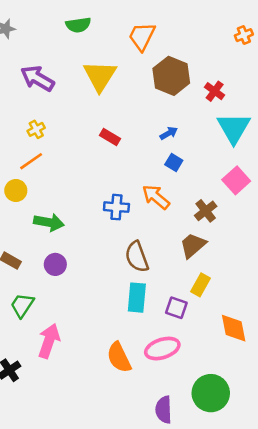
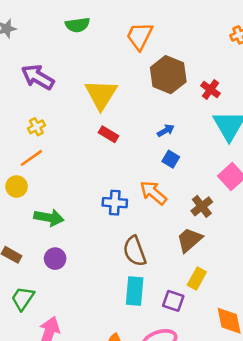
yellow triangle: (100, 76) -> (101, 94), moved

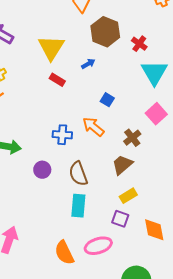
blue arrow: (166, 131) -> (88, 64), moved
purple circle: (55, 259) -> (42, 170), moved
yellow rectangle: (197, 278) -> (128, 196), turned 30
purple square: (173, 301) -> (120, 219), moved

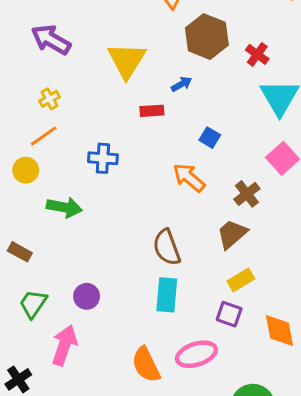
red rectangle: (57, 80) -> (152, 111), moved, turned -35
blue cross: (62, 135) -> (103, 158), moved
purple circle: (42, 170) -> (87, 296), moved

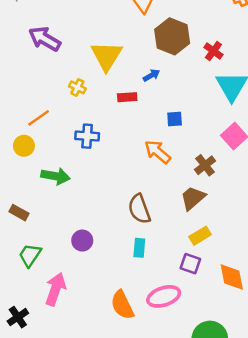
yellow cross: (49, 99) -> (77, 87), moved, turned -35
blue square: (210, 138) -> (175, 119), turned -35
cyan rectangle: (167, 295) -> (139, 248), size x0.7
purple circle: (87, 296) -> (82, 241), moved

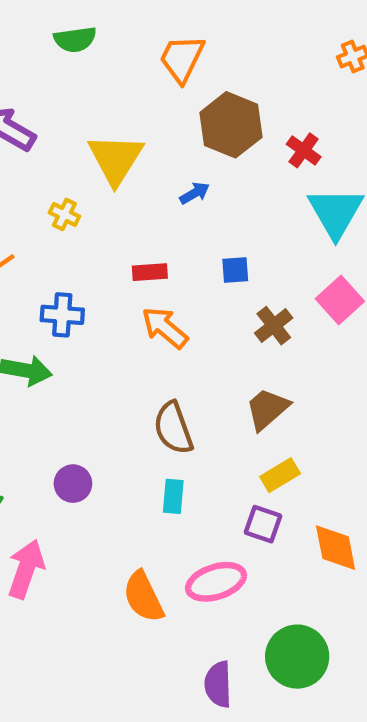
red rectangle: (127, 97) -> (150, 272), moved
blue cross: (87, 136) -> (62, 315), moved
orange arrow: (158, 152) -> (165, 328), moved
brown cross: (205, 165) -> (274, 326), moved

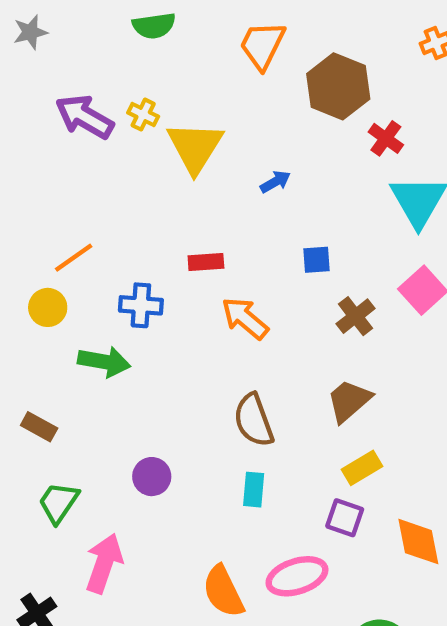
brown hexagon: (231, 125) -> (338, 86), moved
yellow cross: (64, 215) -> (143, 115), moved
red rectangle: (150, 272) -> (206, 262), moved

